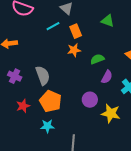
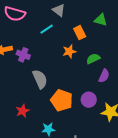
orange rectangle: (76, 31) -> (80, 33), moved
purple cross: (15, 76) -> (23, 55), moved
orange pentagon: (51, 101) -> (62, 100), moved

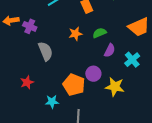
orange star: (69, 51) -> (75, 34), moved
orange pentagon: (62, 100) -> (74, 85), moved

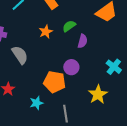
cyan cross: (132, 60) -> (114, 67), moved
yellow star: (115, 87) -> (98, 94), moved, turned -30

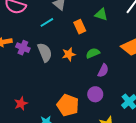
gray semicircle: (20, 55) -> (45, 52), moved
purple circle: (71, 67) -> (95, 94), moved

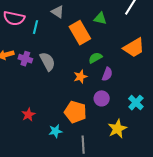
cyan line: (47, 22) -> (36, 27), moved, turned -40
orange rectangle: (80, 27) -> (80, 33), size x1.6
orange star: (69, 54) -> (80, 77), moved

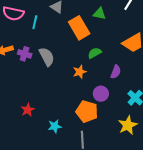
purple semicircle: (107, 74) -> (116, 72), moved
orange pentagon: (75, 112) -> (87, 111), moved
yellow star: (117, 129) -> (128, 125), moved

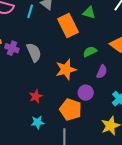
cyan line: (35, 22) -> (30, 11), moved
green semicircle: (95, 53) -> (90, 52), moved
orange star: (80, 72) -> (66, 69), size x1.5
red star: (28, 110) -> (36, 96), moved

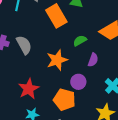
red star: (36, 96) -> (29, 89), size x1.5

